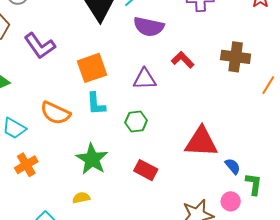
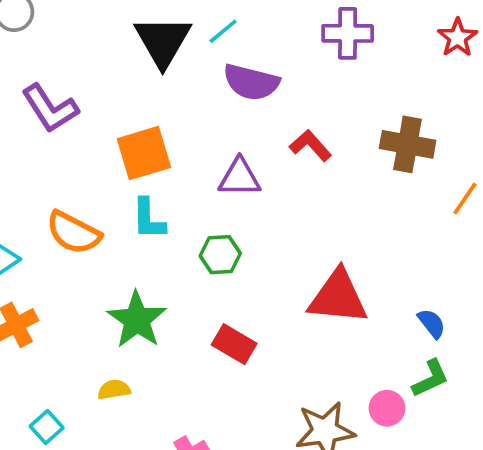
blue semicircle: (233, 166) -> (432, 323), moved
green L-shape: (254, 184) -> (431, 378), turned 55

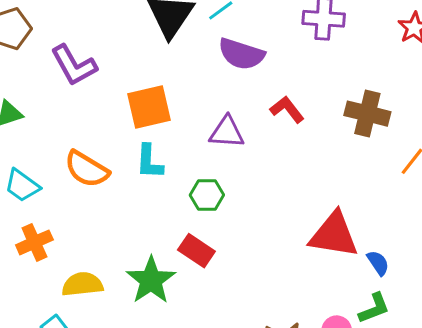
red triangle: (338, 297) -> (334, 235), moved
green star: (137, 320) -> (151, 280), moved
red rectangle: (234, 344) -> (196, 251), moved
yellow semicircle: (114, 390) -> (82, 284), moved, size x1.5

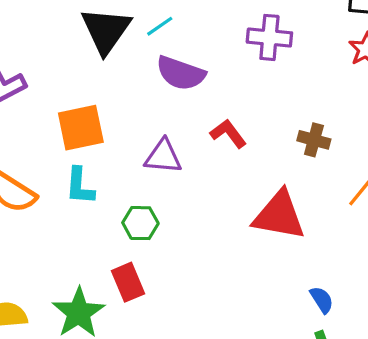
brown cross: (367, 114) -> (314, 140), size x0.7
red triangle: (334, 235) -> (279, 215), moved
red rectangle: (196, 251) -> (128, 282), turned 32

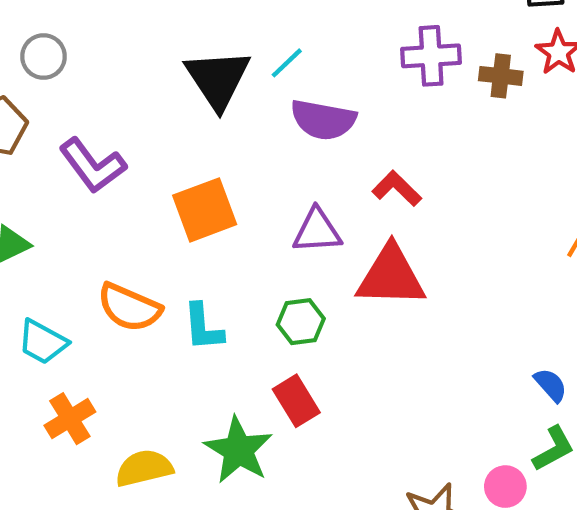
brown cross: (314, 140) -> (501, 76), moved
cyan L-shape: (80, 186) -> (203, 327), moved
red triangle: (279, 215) -> (391, 276), moved

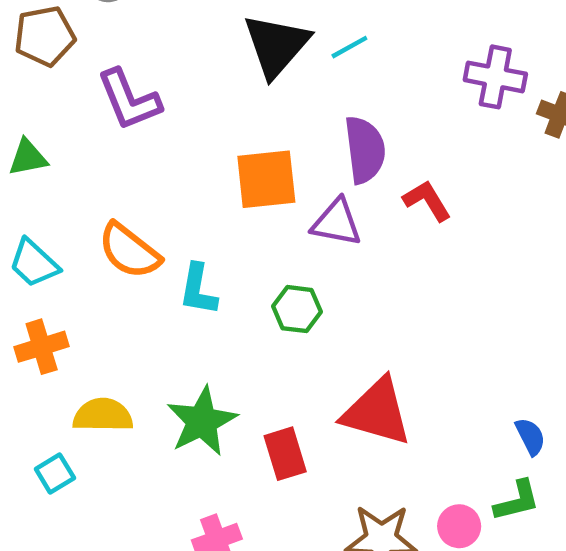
purple semicircle: (323, 120) -> (365, 150), moved, turned -122
orange square: (205, 210) -> (266, 179), moved
red triangle: (391, 276) -> (377, 412), moved
red rectangle: (296, 401) -> (285, 454), moved

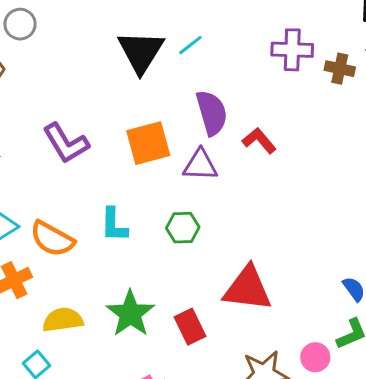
purple L-shape: (129, 100) -> (66, 143), moved
orange semicircle: (129, 251) -> (52, 239), moved

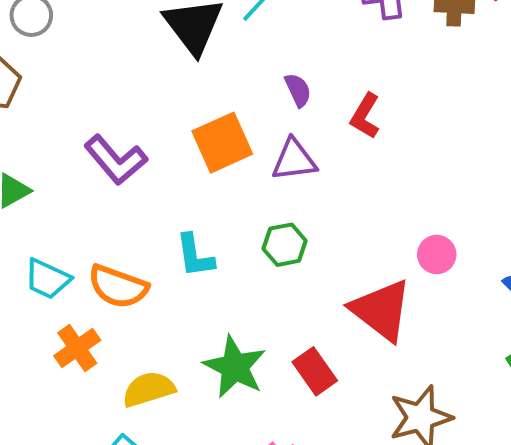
purple semicircle: (212, 113) -> (298, 90), size x0.6
red L-shape: (259, 141) -> (365, 116), turned -100
red triangle: (248, 289) -> (381, 310), turned 40
pink circle: (315, 357) -> (437, 255), moved

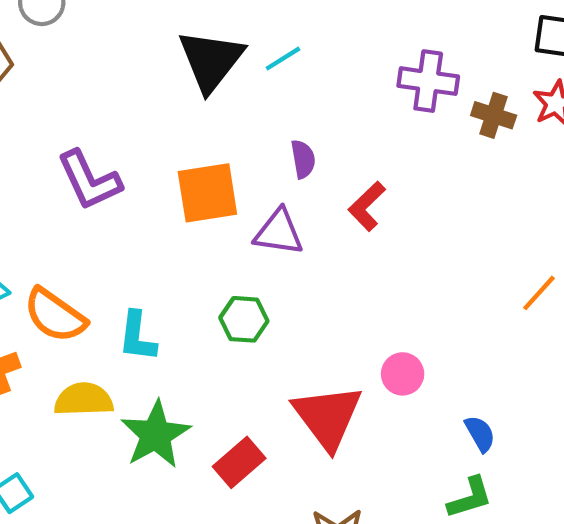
cyan L-shape: (195, 256) -> (137, 337), moved
red rectangle: (315, 371) -> (239, 462), turned 69
yellow semicircle: (149, 389) -> (84, 400), moved

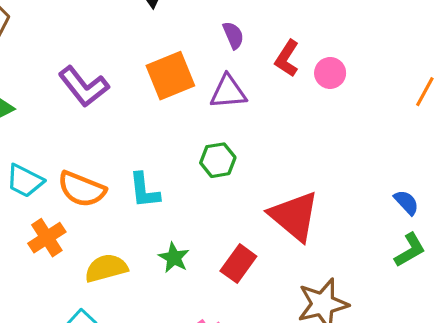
pink circle: (403, 374) -> (330, 73), moved
yellow semicircle: (84, 400) -> (106, 268), moved
green star: (156, 435) -> (174, 258), size x0.6

